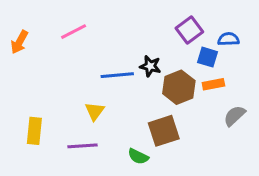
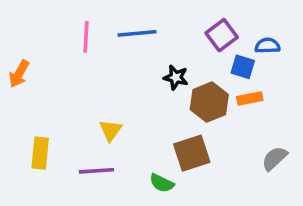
pink line: (74, 32) -> (86, 37), turned -60
orange arrow: (19, 42) -> (19, 74), moved
blue line: (117, 75) -> (137, 33), moved
gray semicircle: (234, 116) -> (274, 158), moved

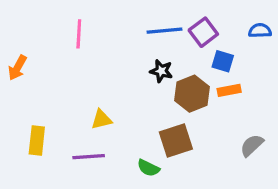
blue line: (137, 33) -> (165, 31), moved
blue semicircle: (267, 46) -> (260, 31), moved
yellow triangle: (111, 130) -> (102, 119), turned 40

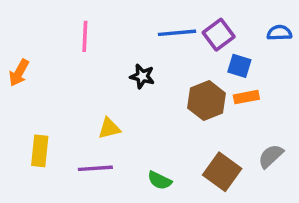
black star: (161, 71) -> (142, 76), moved
brown square: (176, 140) -> (222, 172), moved, turned -36

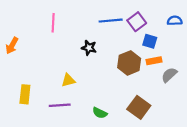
gray semicircle: (271, 156) -> (169, 75), moved

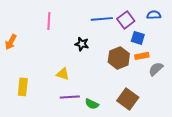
blue semicircle: (175, 21) -> (154, 15), moved
yellow triangle: (68, 80) -> (63, 74), turned 32
purple line: (60, 105) -> (70, 97), moved

